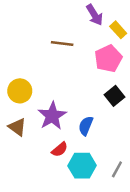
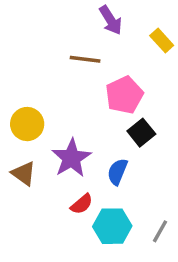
purple arrow: (94, 15) -> (111, 20), moved
pink pentagon: (108, 59) -> (124, 95), moved
black square: (114, 96) -> (141, 133), moved

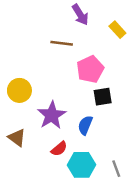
black square: (141, 133) -> (103, 97), turned 30
brown triangle: (24, 173) -> (17, 138), moved
gray line: (160, 231) -> (116, 169), turned -49

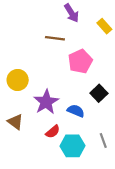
black square: (103, 97) -> (99, 93), moved, turned -35
blue semicircle: (85, 125) -> (76, 111), turned 91
gray line: (116, 169) -> (103, 140), moved

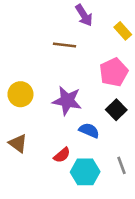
pink pentagon: (80, 61) -> (114, 72), moved
purple star: (46, 102) -> (67, 101), moved, turned -30

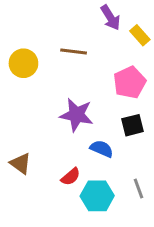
purple arrow: (84, 15) -> (110, 18), moved
yellow circle: (20, 94) -> (23, 63), moved
black square: (116, 110) -> (133, 125), turned 30

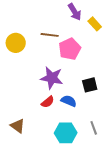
pink pentagon: (130, 82) -> (70, 49), moved
brown triangle: (21, 163) -> (18, 126), moved
red semicircle: (71, 177) -> (48, 102), moved

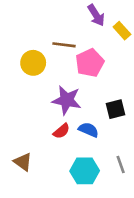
yellow circle: (16, 43) -> (33, 63), moved

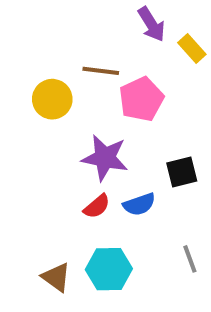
blue semicircle: (88, 130) -> (139, 204), turned 138
brown triangle: (23, 162) -> (56, 277), moved
cyan hexagon: (85, 171) -> (109, 269), moved

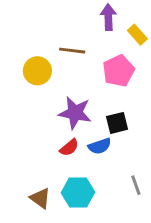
purple arrow: (151, 24) -> (108, 17), turned -150
pink pentagon: (141, 99) -> (118, 71), moved
black square: (182, 172) -> (117, 123), moved

